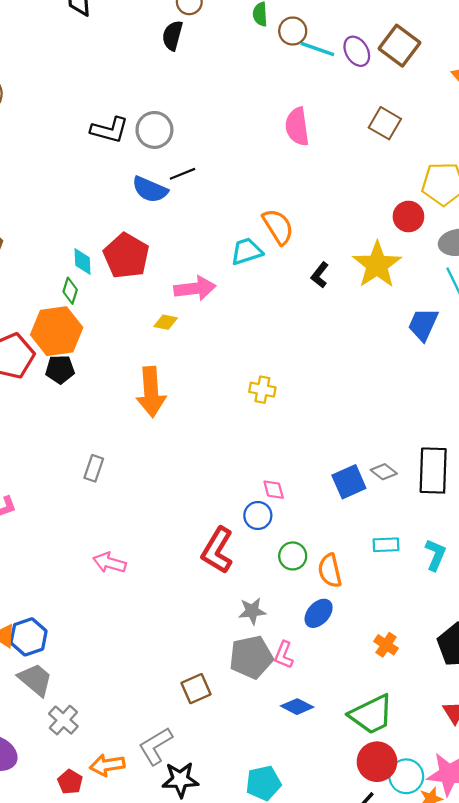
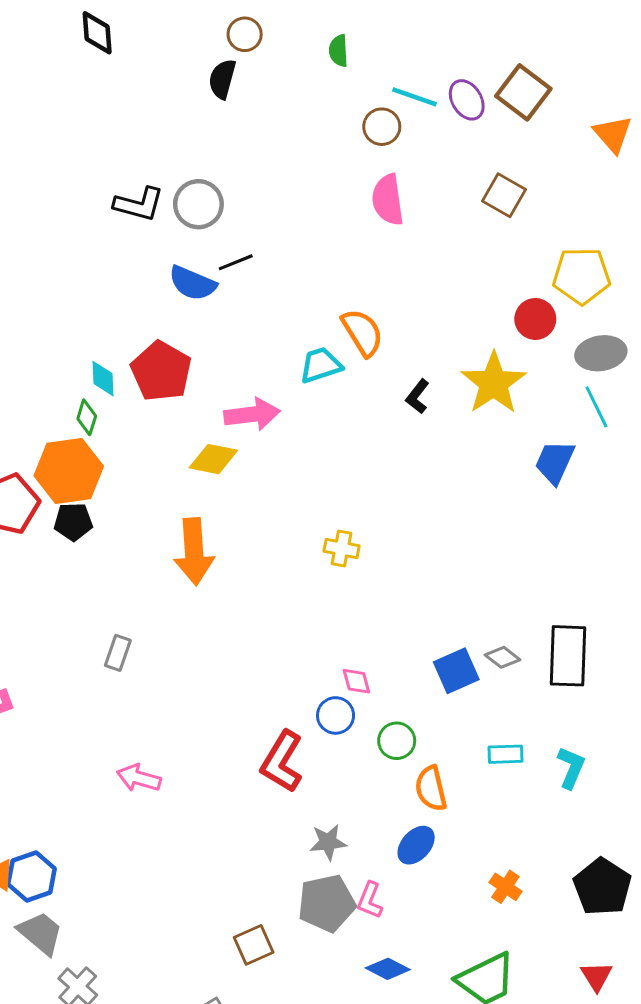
brown circle: (293, 31) -> (382, 127), moved
yellow diamond: (166, 322) -> (213, 459), size x1.5
green circle: (293, 556) -> (397, 741), moved

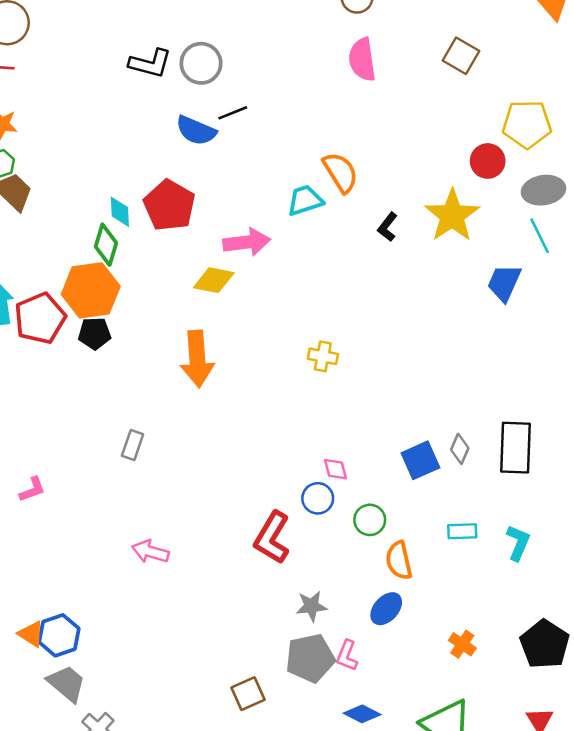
green diamond: (87, 417) -> (106, 245), size x1.4
gray diamond: (502, 657) -> (460, 449), turned 76

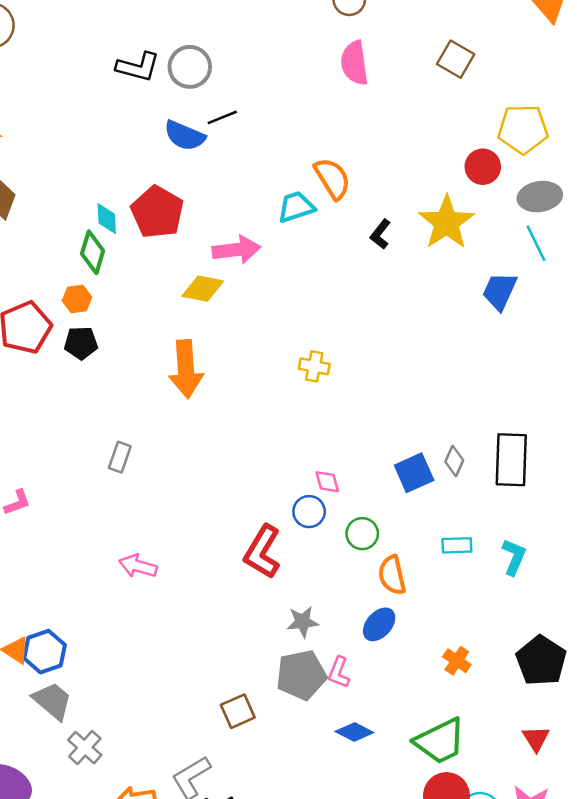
orange hexagon: (91, 290) -> (77, 299), size x0.5

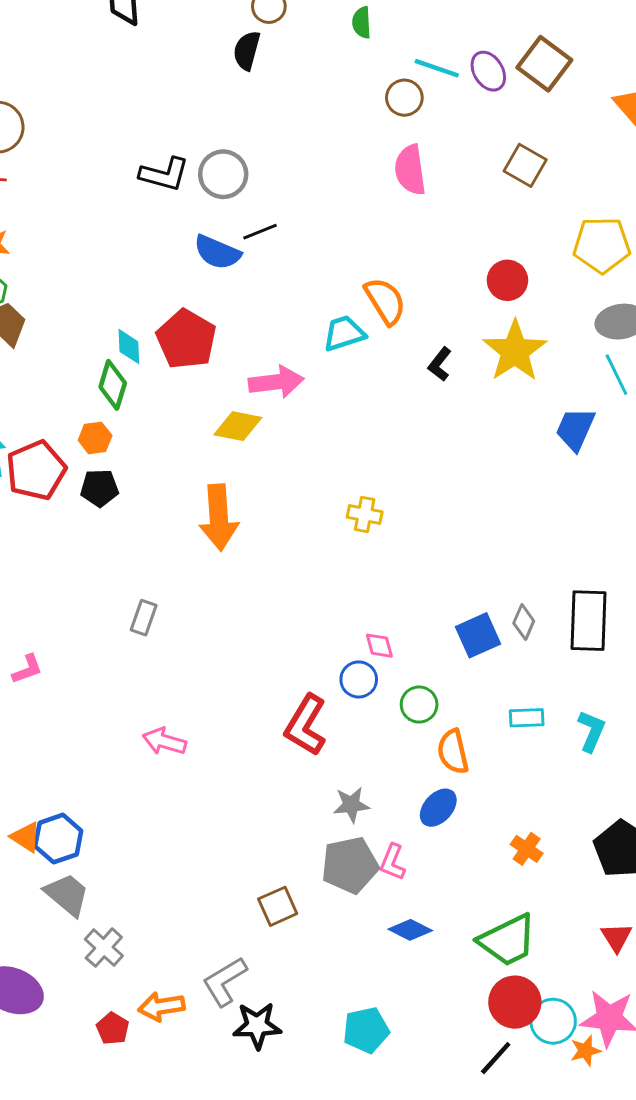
red circle: (483, 167) -> (507, 280), moved

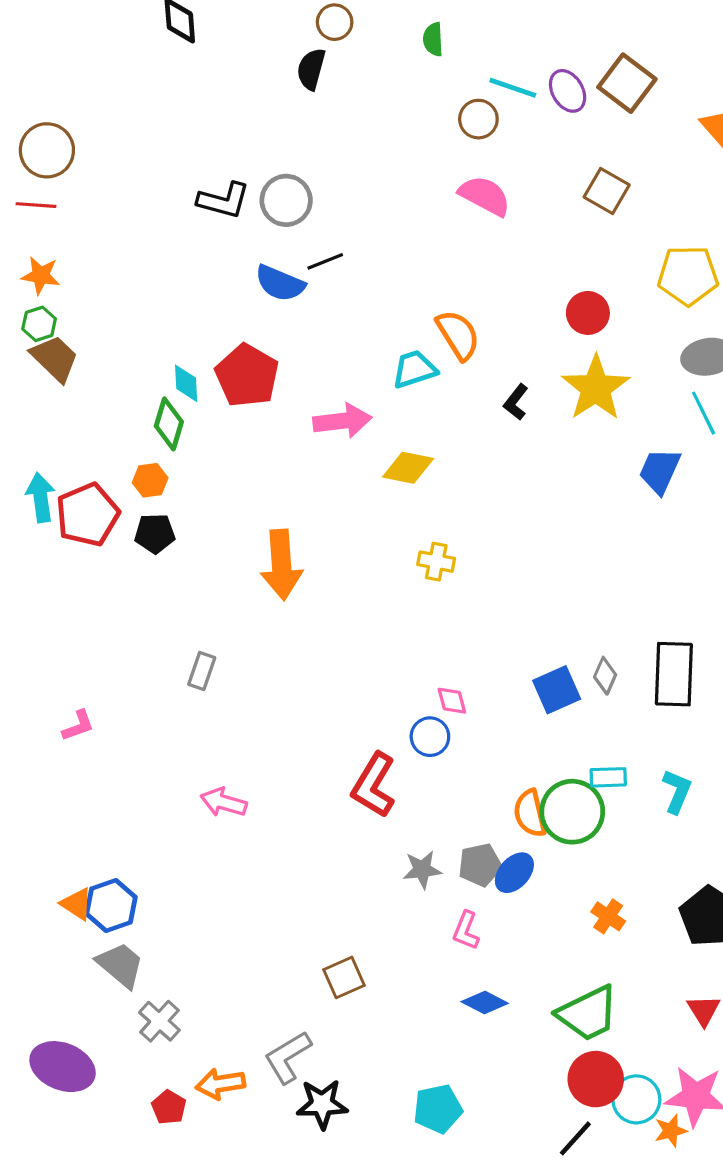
pink semicircle: (410, 170) -> (485, 196), turned 126
yellow diamond: (238, 426) -> (408, 468), moved
green circle: (419, 705) -> (572, 812), moved, size x1.6
gray pentagon: (350, 865) -> (480, 865), moved, size x0.7

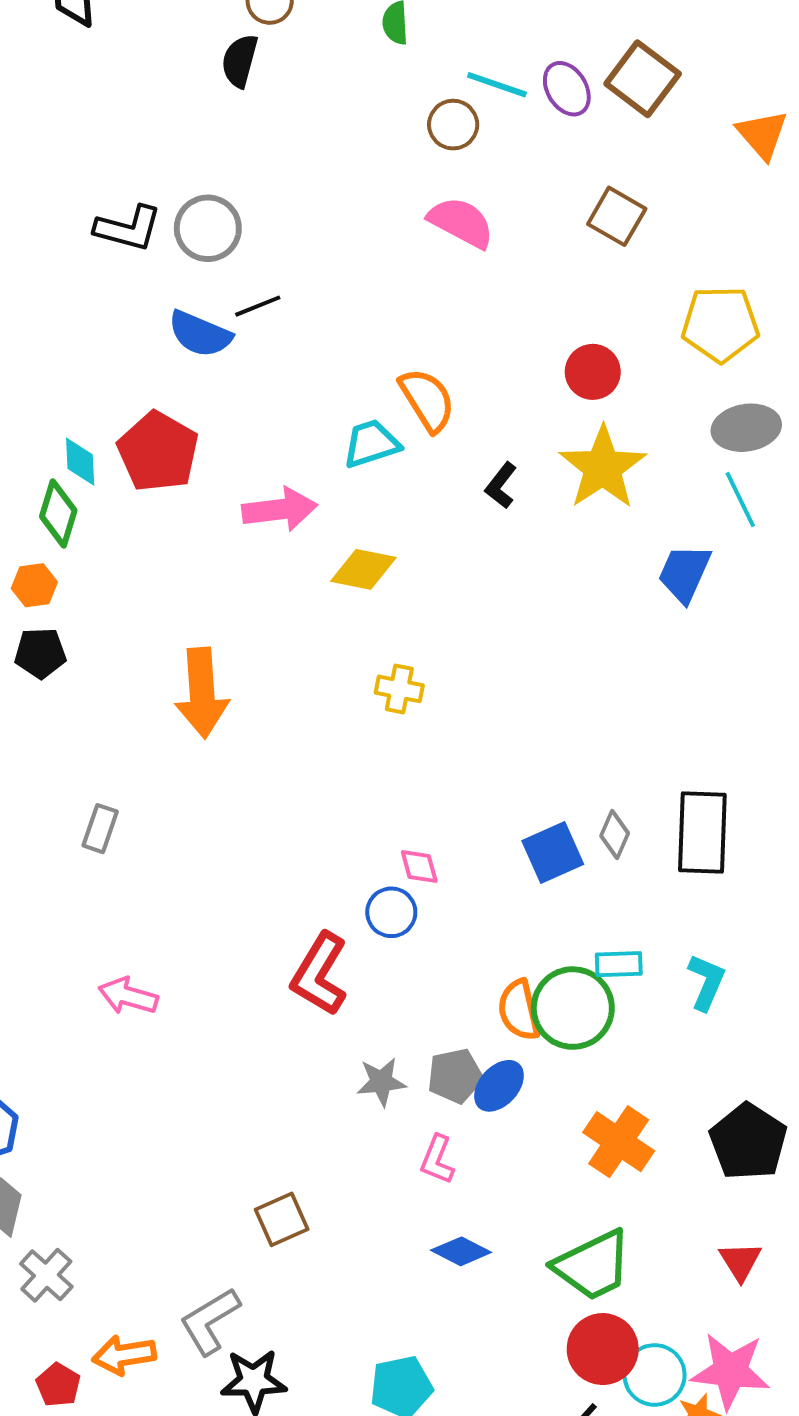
orange cross: (608, 916) -> (619, 1142), size x1.6

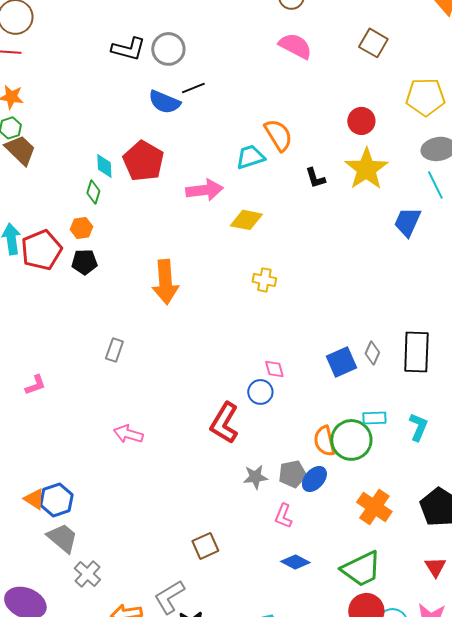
black L-shape: (501, 486) -> (315, 178), turned -55
green diamond: (58, 513) -> (93, 192), size x0.7

